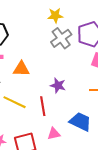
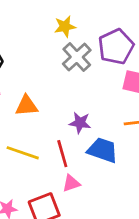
blue trapezoid: (80, 122) -> (103, 150), moved
pink triangle: (54, 134) -> (71, 183), moved

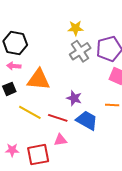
orange triangle: (27, 106) -> (39, 79), size x1.4
red line: (62, 154) -> (58, 118), turned -66

